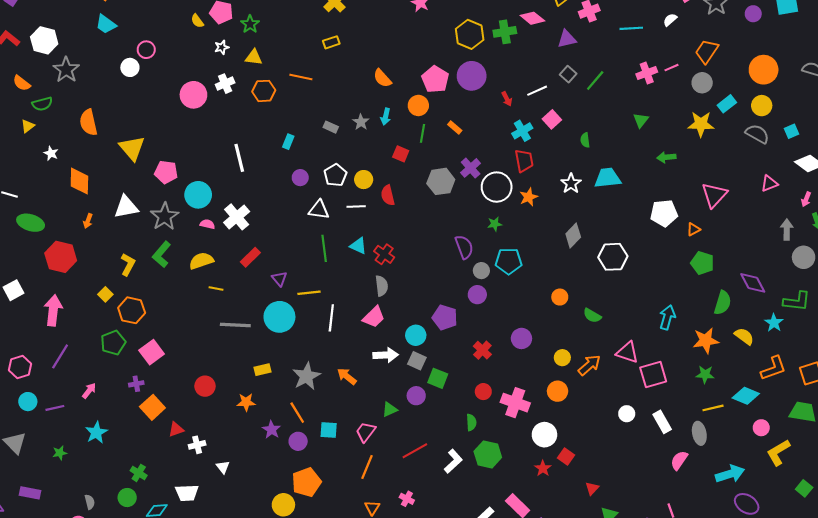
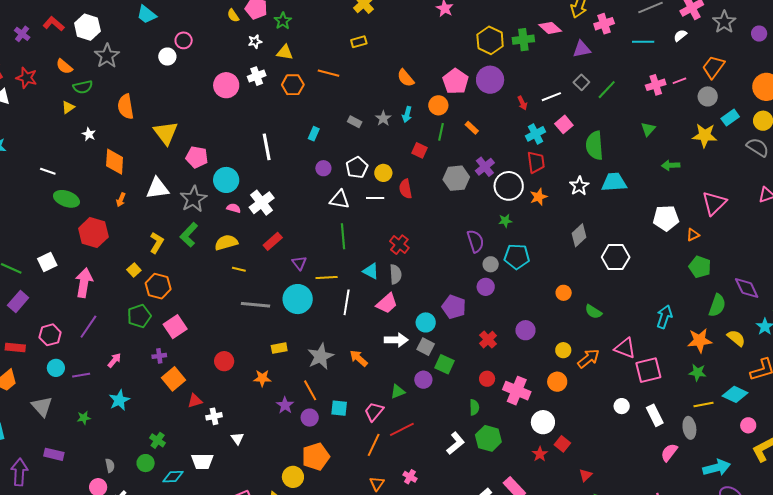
green semicircle: (585, 140) -> (595, 146), size x2.0
cyan triangle: (358, 246) -> (371, 271), moved
red line: (415, 451) -> (402, 429), moved

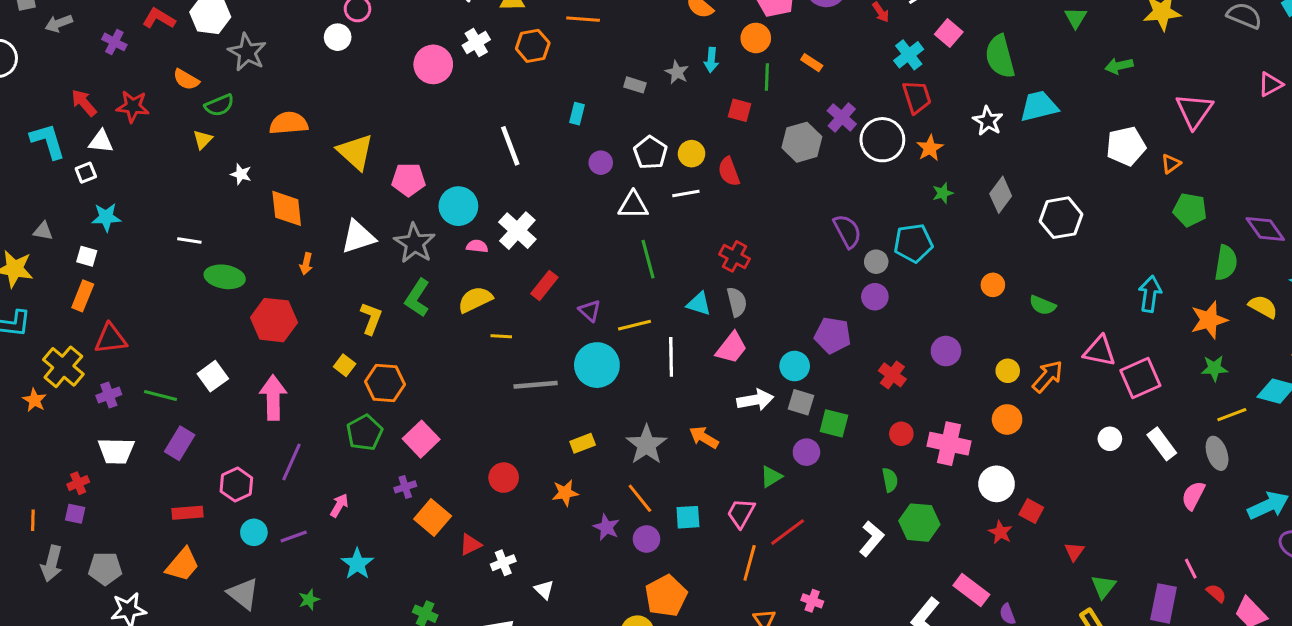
orange semicircle: (126, 107) -> (289, 123), turned 105
green star: (505, 221) -> (943, 193), moved

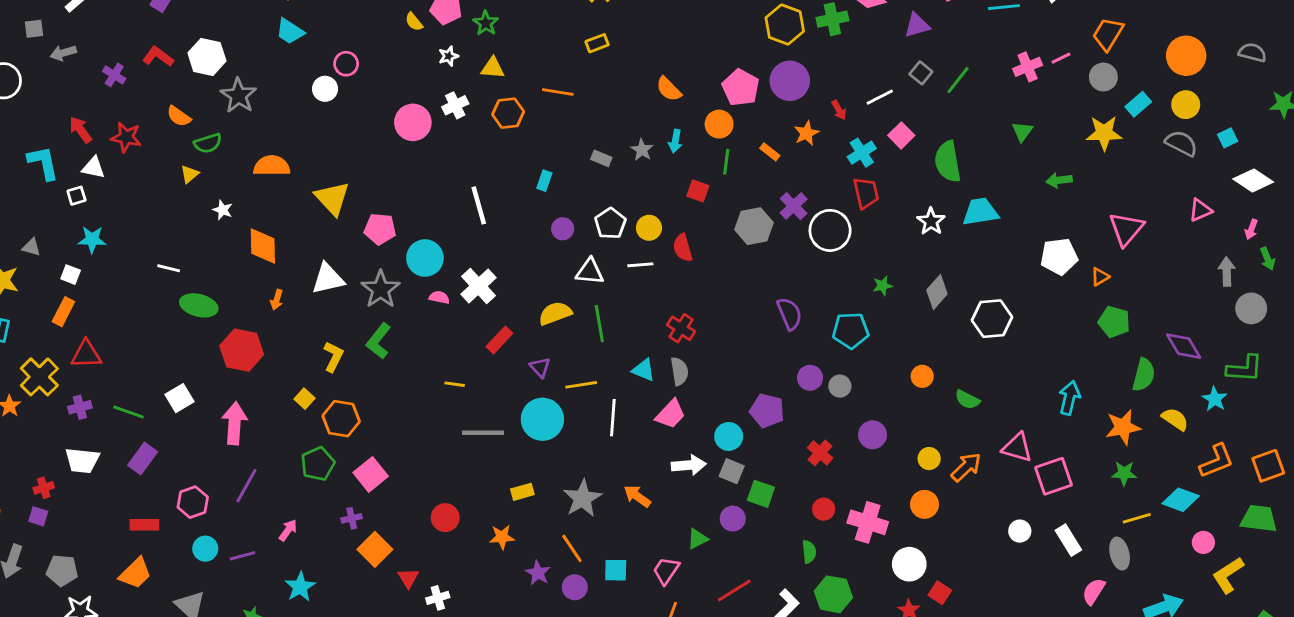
orange star: (930, 148) -> (806, 133), moved
gray circle: (876, 262) -> (840, 386), moved
yellow semicircle: (475, 300) -> (555, 313), moved
red line: (788, 532) -> (734, 591), moved
red triangle: (470, 545) -> (408, 578), turned -40

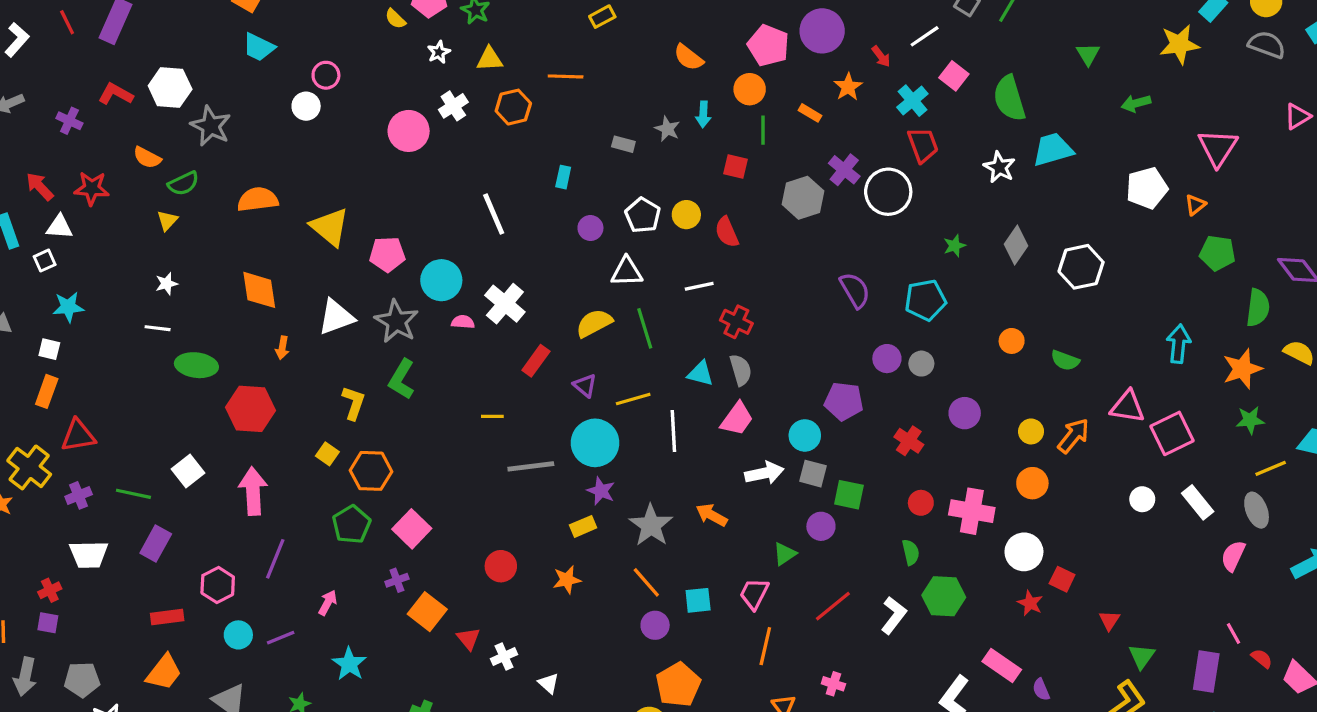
white star: (223, 210) -> (166, 284), moved, turned -30
white line: (640, 265) -> (699, 286), moved
purple star: (538, 573) -> (601, 491), moved

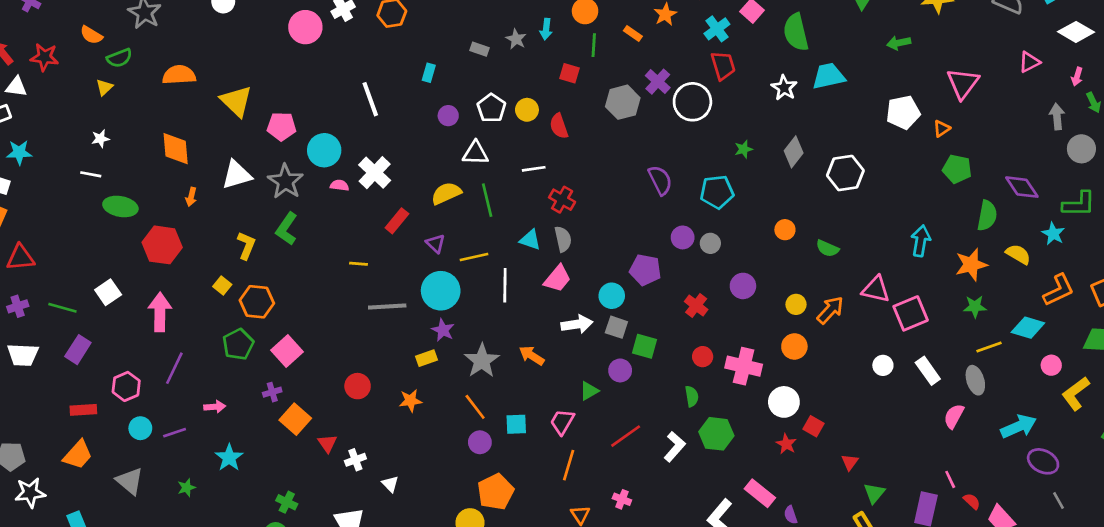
pink arrow: (328, 603) -> (215, 407), turned 54

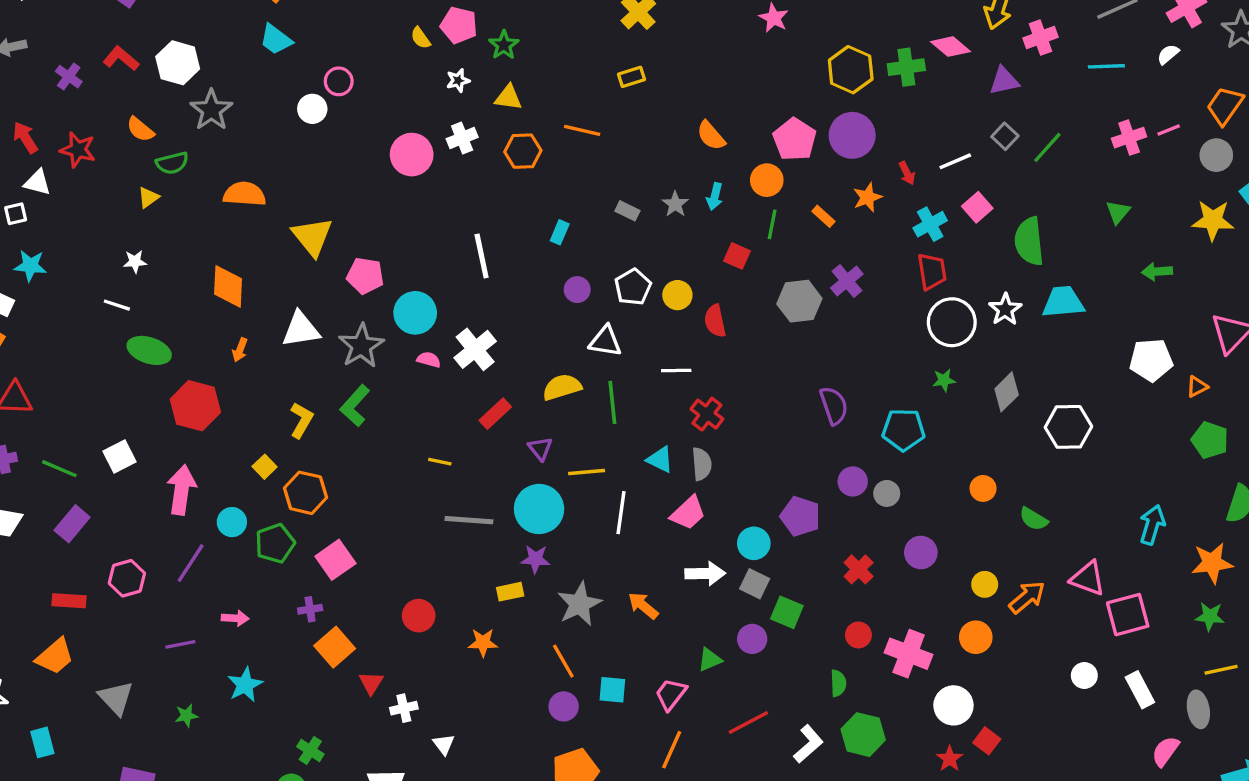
white circle: (692, 102) -> (952, 322), moved
purple star: (443, 330) -> (535, 559), turned -30
cyan circle: (140, 428) -> (232, 522), moved

